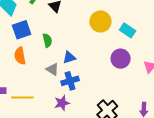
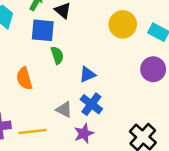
blue square: (22, 30) -> (43, 30), moved, turned 30
gray triangle: (52, 69) -> (64, 110), moved
blue cross: (70, 81) -> (91, 104), turned -30

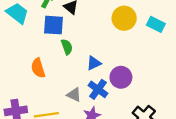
purple circle: (153, 69) -> (121, 77), moved

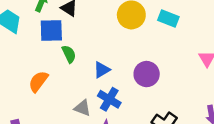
orange semicircle: (38, 68) -> (38, 81), turned 60
purple circle: (121, 77) -> (147, 74), moved

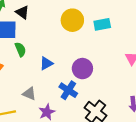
cyan rectangle: (168, 19) -> (102, 24), turned -35
blue cross: (109, 99) -> (68, 90), moved

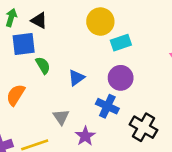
cyan rectangle: (102, 24) -> (121, 43), moved
gray triangle: (29, 94) -> (61, 117), turned 40

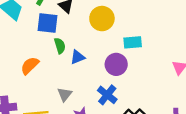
yellow circle: (100, 22) -> (102, 19), moved
blue triangle: (76, 78) -> (77, 57), moved
purple circle: (121, 78) -> (116, 64), moved

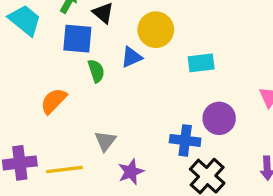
blue triangle: (77, 57) -> (132, 57), moved
purple circle: (116, 64) -> (219, 118), moved
blue cross: (107, 95) -> (185, 140), moved, turned -30

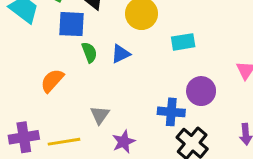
blue triangle: (132, 57) -> (121, 54), moved

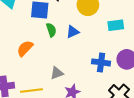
blue cross: (171, 112) -> (101, 62), moved
gray triangle: (100, 115) -> (57, 73), turned 32

